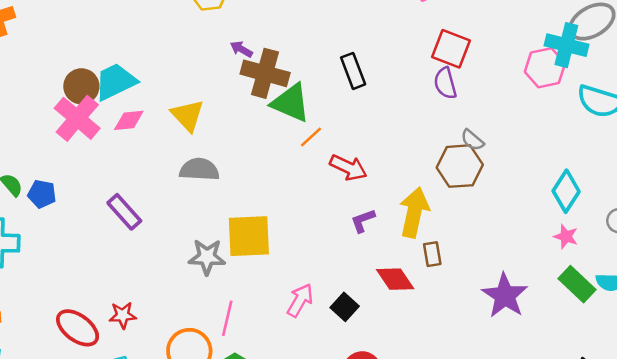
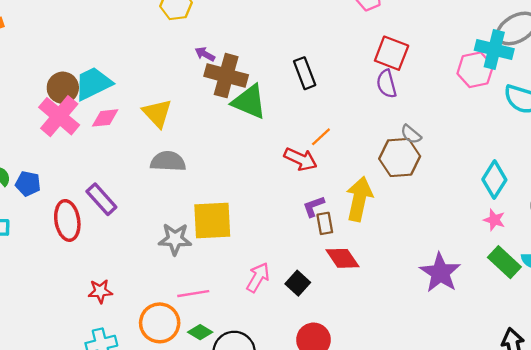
orange line: (311, 137) -> (321, 137), moved
brown rectangle: (432, 254) -> (325, 223), moved
pink line: (227, 318) -> (193, 294), turned 68
red ellipse: (78, 328) -> (67, 220), moved, turned 45

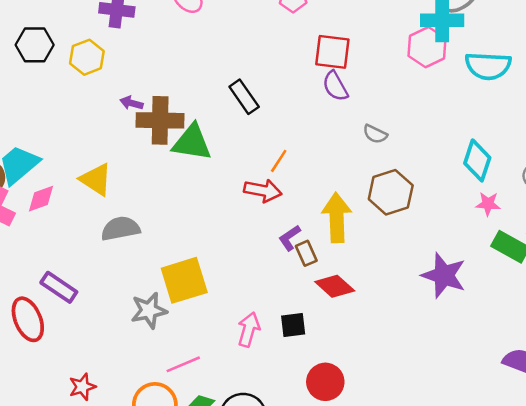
brown hexagon: (400, 157) -> (391, 192), moved
black square: (298, 283) -> (293, 325), turned -35

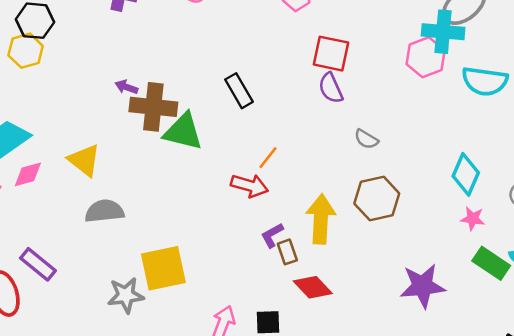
yellow hexagon: (87, 57) -> (26, 51), moved
purple star: (444, 275) -> (422, 286), turned -30

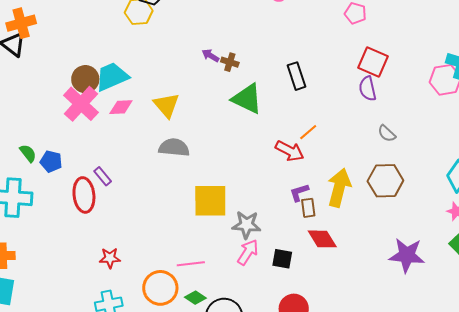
brown cross: (153, 107) -> (230, 62), moved, size x0.5
purple rectangle: (38, 264) -> (103, 176), moved, size x0.7
gray star: (126, 295) -> (246, 225), moved

